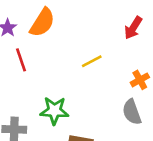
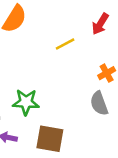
yellow line: (92, 61) -> (65, 44), moved

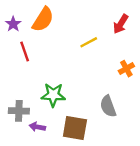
gray semicircle: (99, 103) -> (108, 106), moved

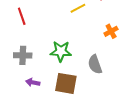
green star: (53, 95) -> (61, 51), moved
gray cross: (19, 111) -> (23, 55), moved

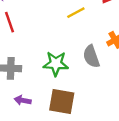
gray semicircle: (95, 64) -> (91, 57), moved

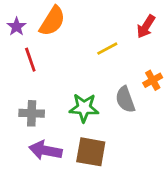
purple arrow: (23, 100) -> (45, 150), size x1.6

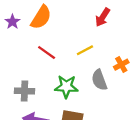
red arrow: (146, 27) -> (103, 17), moved
yellow line: (107, 49) -> (85, 50), moved
red line: (30, 60) -> (47, 53), moved, turned -36

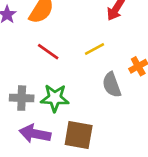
green star: (66, 87) -> (55, 98), moved

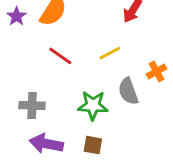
green star: (55, 98) -> (93, 105), moved
brown square: (79, 135) -> (93, 145), size x0.6

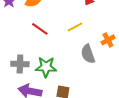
green star: (93, 105) -> (46, 67), moved

